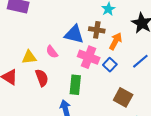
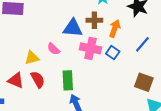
red semicircle: (42, 78) -> (38, 80), moved
green rectangle: (75, 85) -> (68, 80), moved
brown square: (123, 97) -> (144, 82), moved

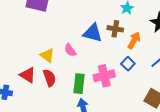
pink cross: (91, 48) -> (104, 76), moved, turned -35
yellow triangle: (32, 58) -> (47, 55), turned 42

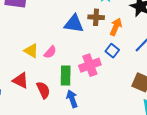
pink semicircle: (70, 50) -> (50, 52), moved, turned -96
red triangle: (28, 75) -> (20, 80), moved
red semicircle: (50, 78) -> (43, 90), moved

